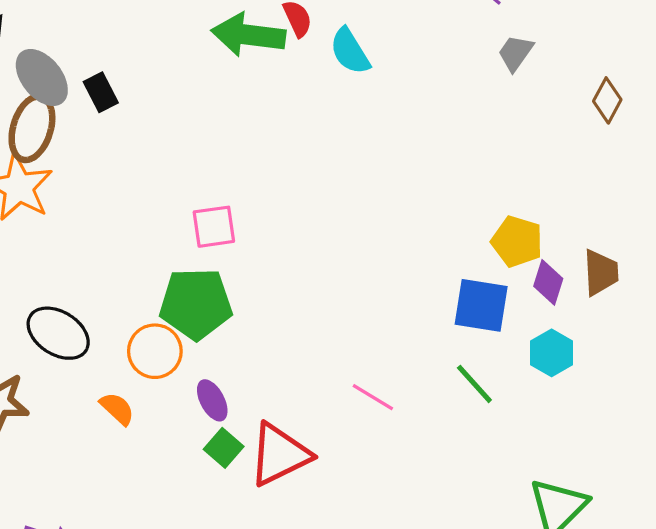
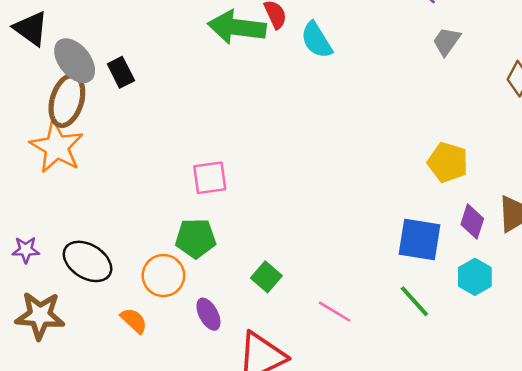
yellow pentagon: (517, 241) -> (448, 162), moved
green pentagon: (196, 304) -> (196, 238), size x0.7
green square: (224, 448) -> (266, 277), moved

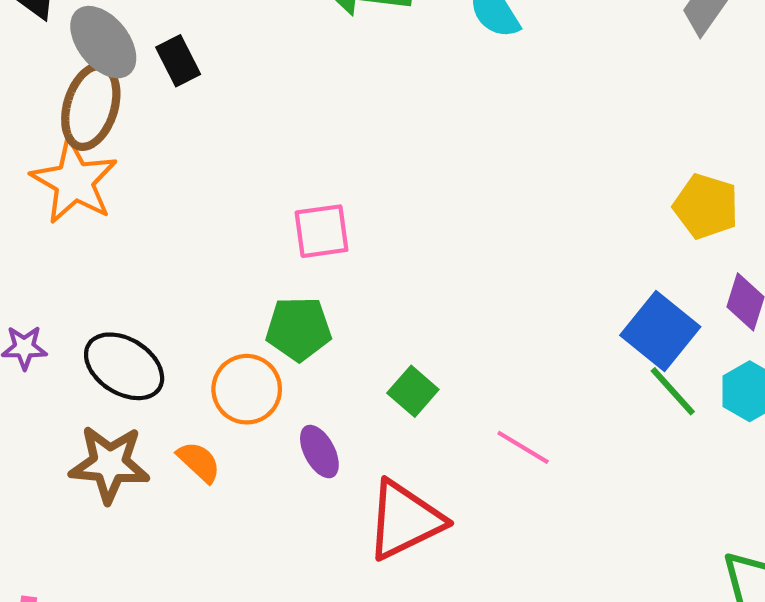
blue square: (419, 240) -> (660, 331), turned 30
green line: (414, 301) -> (673, 391), moved
brown star: (40, 315) -> (110, 464), moved

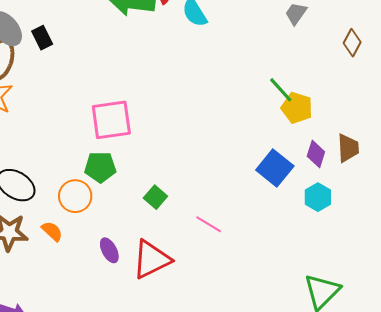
pink square: (321, 231) -> (111, 120), size x1.5
green line: (673, 391) -> (281, 90), moved
purple ellipse: (319, 452) -> (109, 250), moved

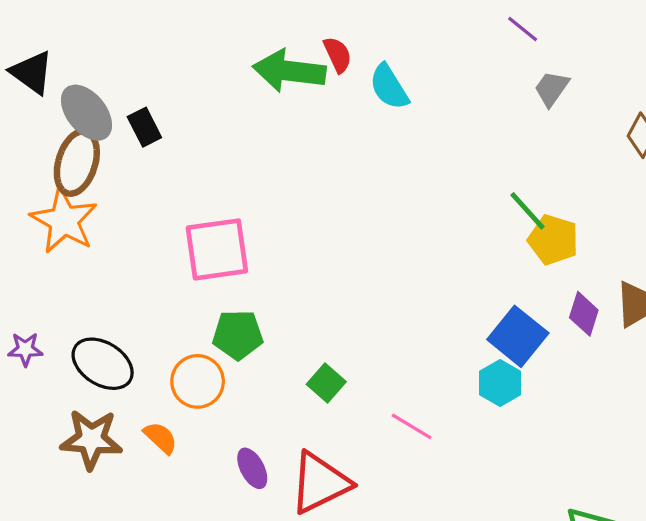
pink square: (111, 120) -> (217, 249), moved
cyan hexagon: (318, 197) -> (500, 383), moved

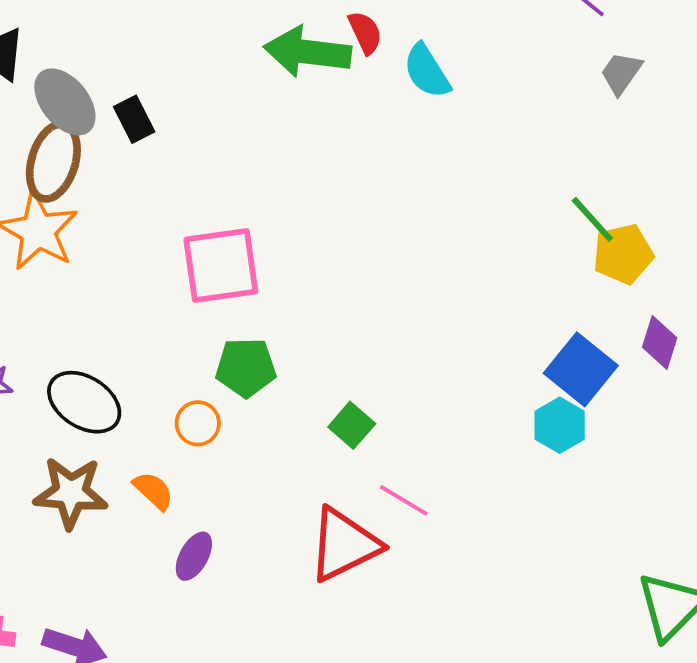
yellow pentagon: (553, 240) -> (623, 254), turned -30
orange circle: (198, 381) -> (198, 423), size x0.7
pink line: (412, 426) -> (404, 500), moved
purple ellipse: (252, 468) -> (194, 556), moved, turned 57

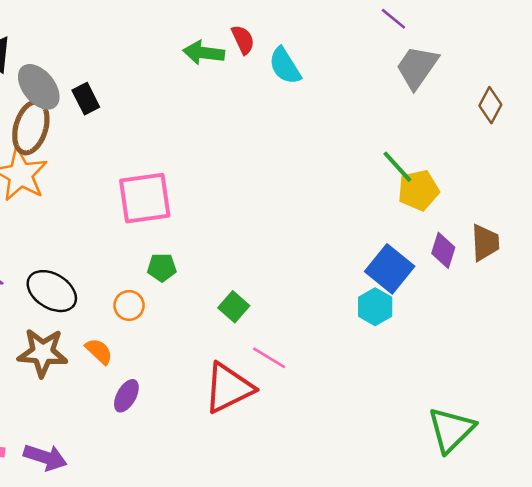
green arrow: (307, 52) -> (204, 53), size x0.7
gray trapezoid: (621, 73) -> (417, 67), size x1.5
green pentagon: (246, 368) -> (162, 267), size x0.7

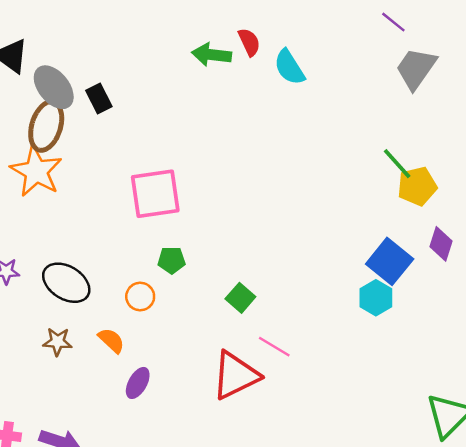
brown star: (43, 353) -> (57, 342), size x0.6

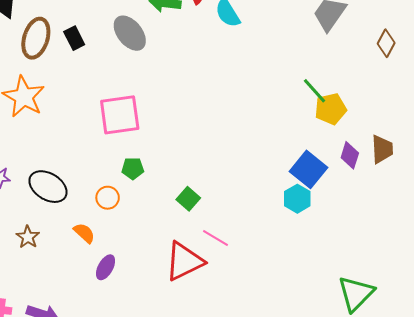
gray ellipse: (54, 87) -> (130, 33), moved
brown ellipse: (46, 126) -> (36, 38), moved
brown star: (57, 342) -> (28, 237), moved, turned 30

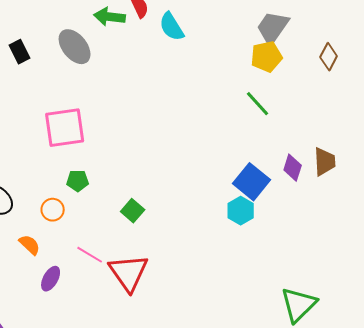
yellow pentagon: (331, 109) -> (267, 57), moved
pink line: (216, 238) -> (90, 255), moved
red triangle: (184, 261) -> (129, 273), turned -39

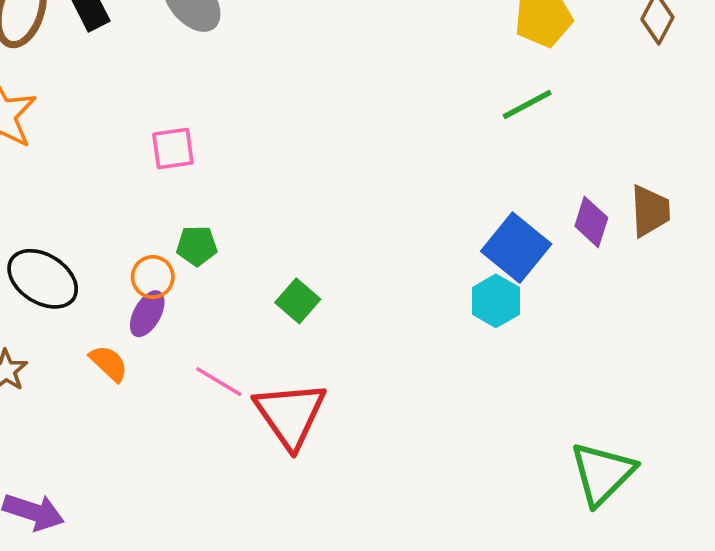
green line: (258, 104) -> (527, 104), turned -76
pink square: (65, 128) -> (173, 149), size x0.6
orange circle: (53, 210) -> (153, 277), moved
purple ellipse: (51, 279) -> (147, 314), moved

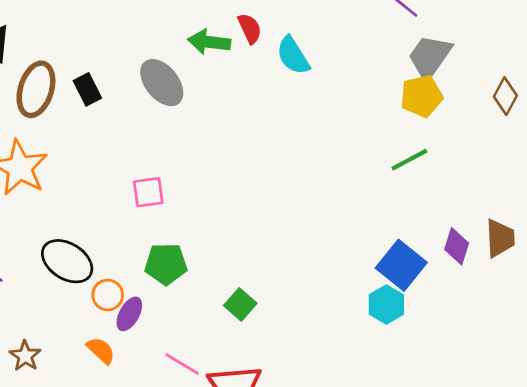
green pentagon: (197, 246) -> (166, 264), size x1.4
orange circle: (153, 277) -> (108, 295), moved
black ellipse: (43, 279) -> (67, 261), moved

